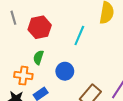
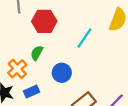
orange cross: (23, 76) -> (17, 69), turned 30

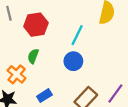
blue circle: (62, 73) -> (73, 61), moved
blue rectangle: (32, 92) -> (44, 96), moved

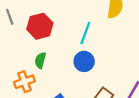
orange cross: (17, 74) -> (24, 82), turned 36

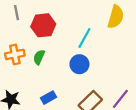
orange cross: (24, 82) -> (15, 54), moved

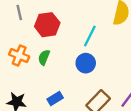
orange cross: (15, 54) -> (19, 56), turned 36

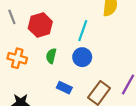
green semicircle: (44, 57) -> (51, 56), moved
blue rectangle: (55, 98) -> (64, 88), moved, turned 64

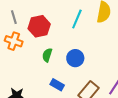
cyan line: (83, 31) -> (77, 19), moved
orange cross: (17, 58) -> (14, 41), moved

